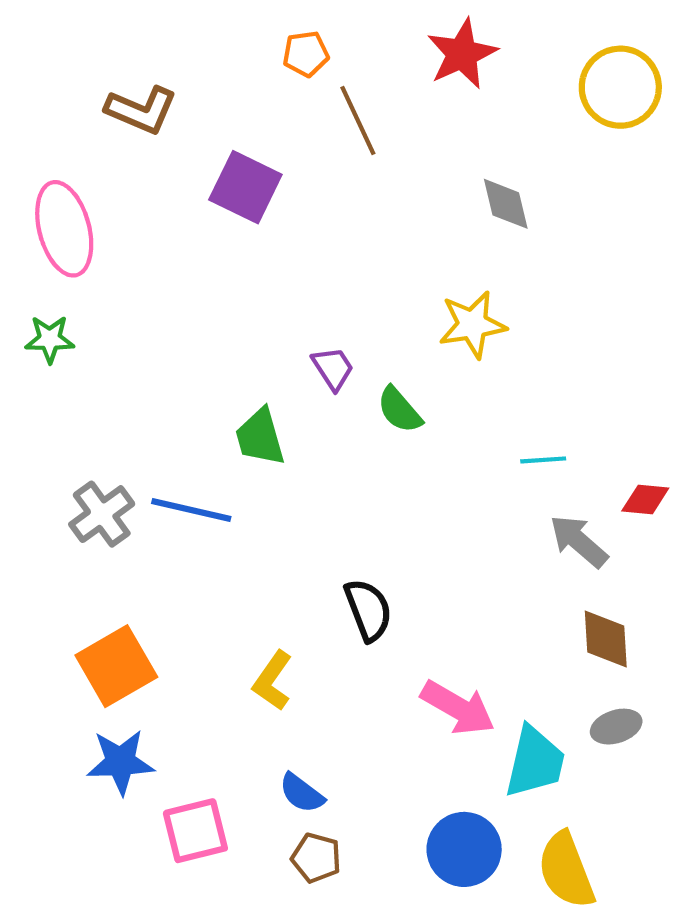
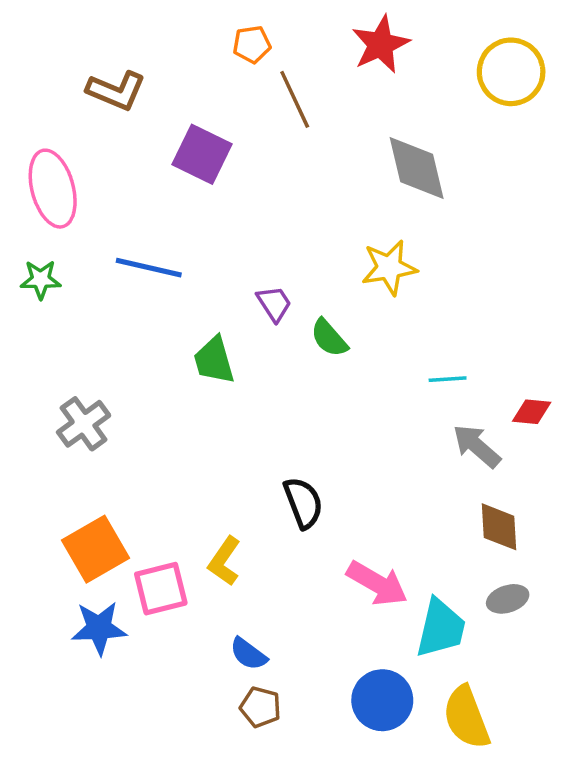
gray diamond: (506, 204) -> (417, 168), size x1.5
blue line: (191, 510) -> (149, 268), moved
pink square: (195, 831) -> (161, 589), moved

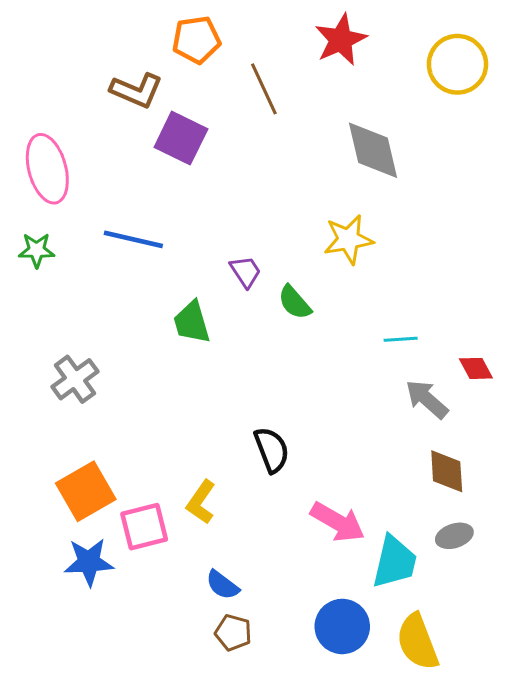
orange pentagon: (252, 44) -> (196, 40), moved, size x1.4
brown L-shape: (116, 91) -> (136, 90), moved
red diamond: (532, 412) -> (476, 368), turned 56

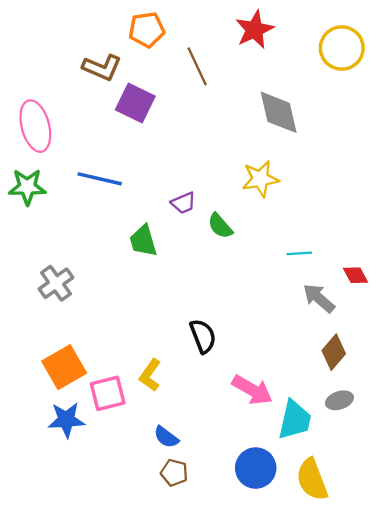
green star: (37, 250) -> (27, 187), size x1.4
purple trapezoid: (245, 272) -> (183, 203), turned 100
brown diamond: (447, 471) -> (334, 352), turned 44

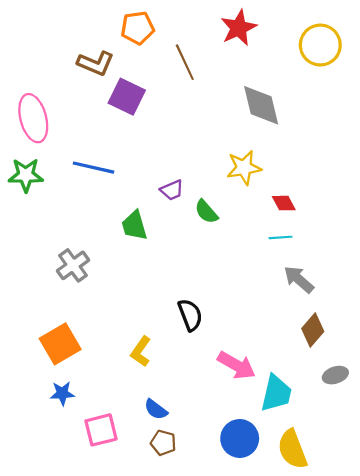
red diamond: (356, 275) -> (284, 203), moved
gray cross: (56, 283) -> (73, 265), moved
pink square: (108, 393) -> (101, 430), moved
gray ellipse: (339, 400) -> (335, 375), moved
blue star: (66, 420) -> (62, 393), size x0.7

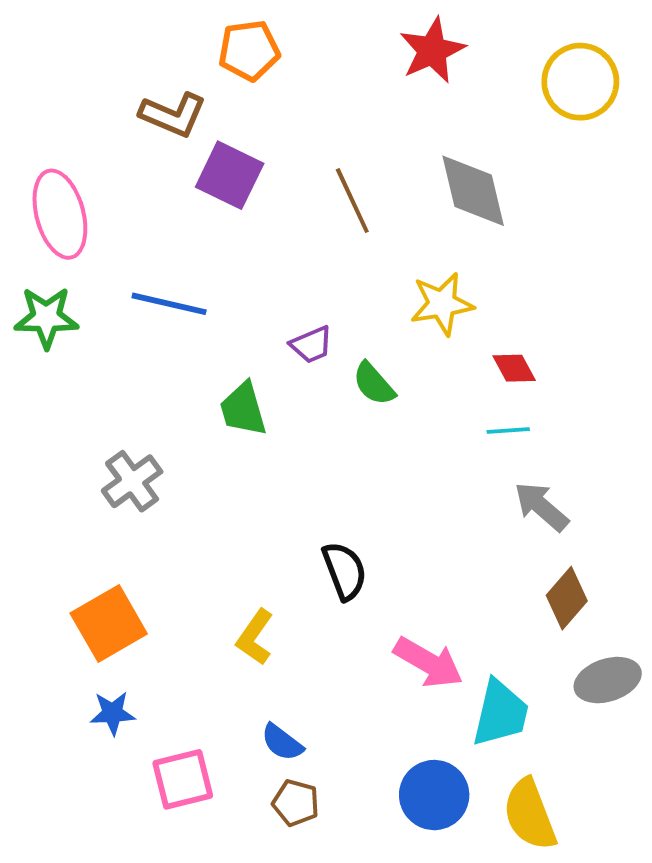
brown line: (185, 62) -> (352, 201), moved
gray ellipse: (335, 375) -> (608, 680), size x1.4

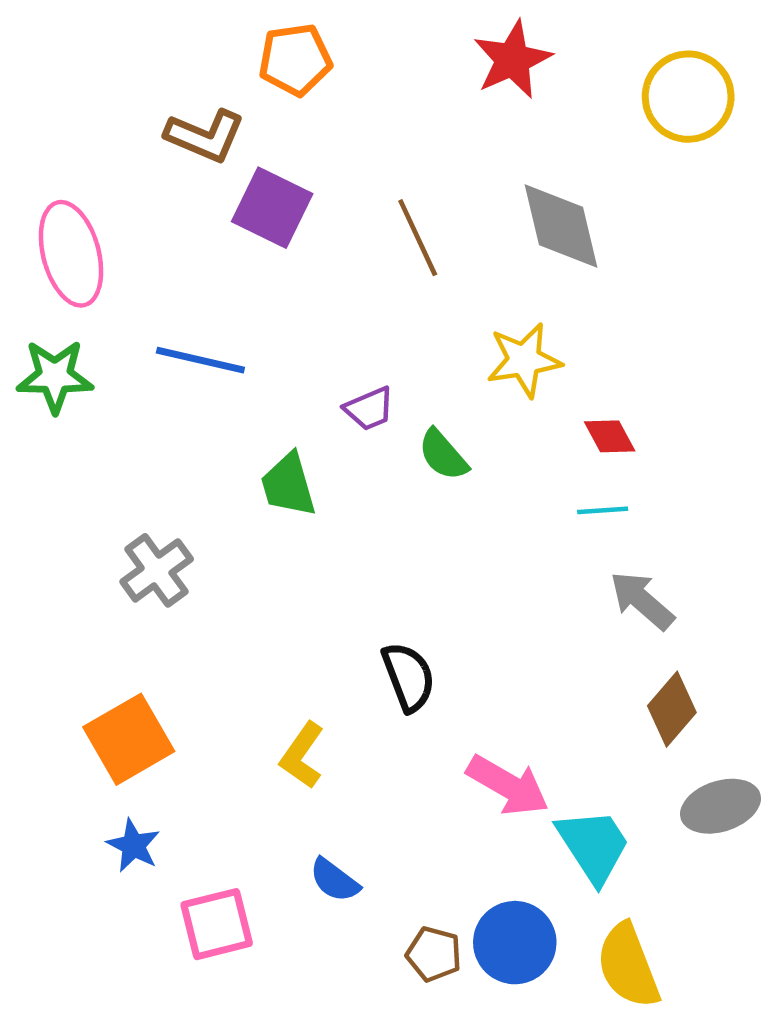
blue star: (113, 713) -> (133, 845), turned 30
cyan trapezoid: (500, 713) -> (593, 845), turned -46
brown pentagon: (296, 803) -> (434, 954), moved

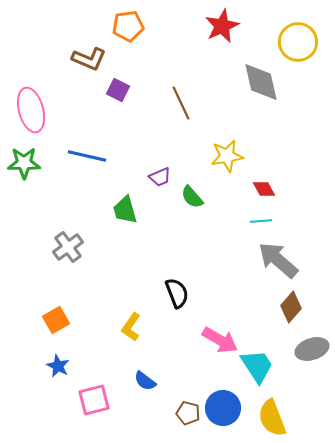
purple square: (272, 208) -> (118, 90), size x0.7
gray diamond: (561, 226) -> (261, 82), moved
gray arrow: (642, 600) -> (278, 260), size x1.4
orange square: (129, 739) -> (56, 320), size x0.7

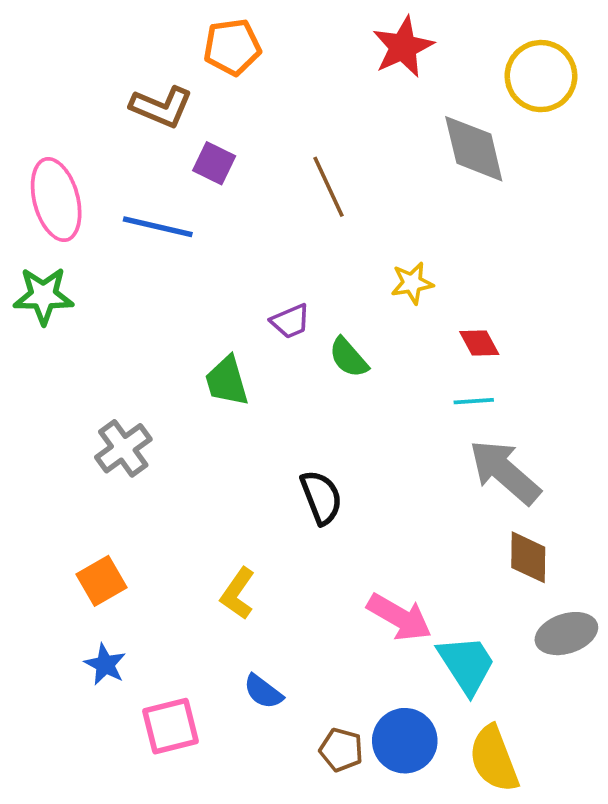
blue line: (87, 156) -> (158, 227), moved
yellow star: (227, 156) -> (412, 283), size x0.7
black semicircle: (177, 293) -> (321, 497), moved
brown diamond: (291, 307) -> (528, 557), turned -40

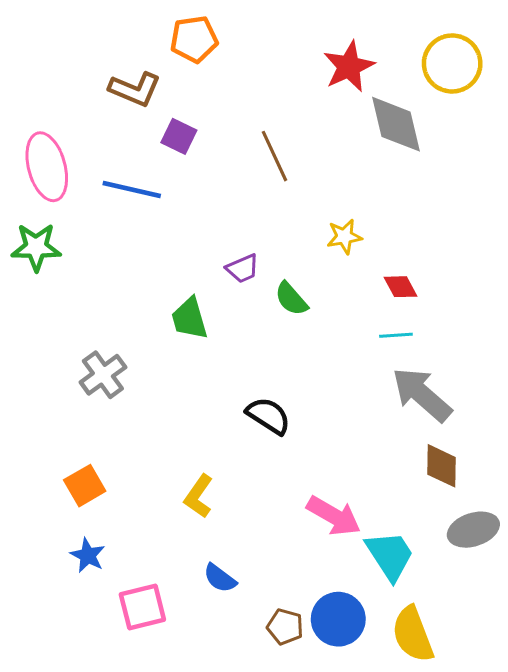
red star: (403, 47) -> (349, 67), moved
black semicircle: (321, 497) -> (268, 416), turned -36

